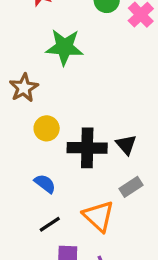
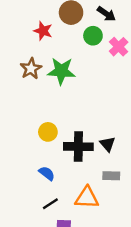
brown star: (24, 88) -> (31, 69), moved
gray rectangle: (131, 187) -> (111, 176), turned 35
orange triangle: (99, 216) -> (87, 198), turned -40

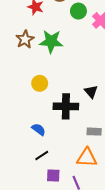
yellow circle: (48, 132) -> (40, 83), moved
black triangle: (108, 144) -> (91, 92), moved
orange triangle: (87, 198) -> (87, 158), moved

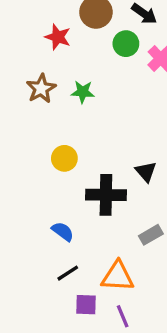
green star: (51, 41) -> (83, 92), size x0.6
gray rectangle: (94, 132) -> (151, 235), turned -32
orange triangle: (87, 158) -> (118, 276), moved

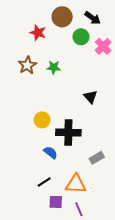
yellow circle: (64, 158) -> (42, 120), moved
black triangle: (146, 172) -> (90, 97), moved
blue semicircle: (63, 231) -> (50, 152), moved

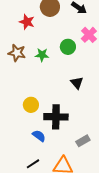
green circle: (81, 37) -> (68, 47), moved
brown star: (27, 65) -> (17, 53), turned -30

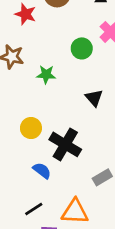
green star: (42, 55) -> (46, 75), moved
black cross: (56, 117) -> (65, 144), turned 30

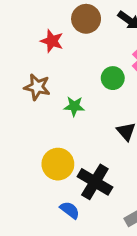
yellow circle: (31, 128) -> (58, 164), size x1.4

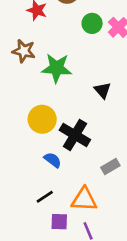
green circle: (113, 78) -> (92, 23), moved
green star: (74, 106) -> (57, 68), size x1.6

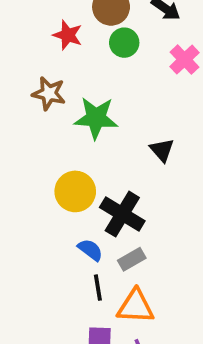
green circle: (92, 23) -> (124, 43), moved
gray rectangle: (110, 167) -> (132, 259), moved
black line: (45, 197) -> (98, 288), moved, turned -66

